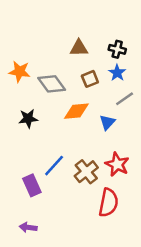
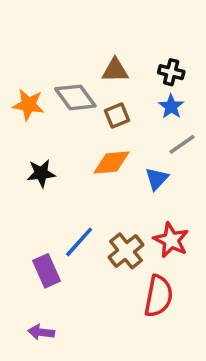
brown square: (90, 79) -> (117, 115), moved
gray diamond: (52, 84) -> (75, 97), moved

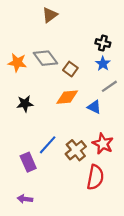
brown triangle: (115, 70) -> (50, 15), moved, turned -35
brown square: (117, 115) -> (70, 69), turned -32
blue triangle: (157, 179) -> (94, 107), turned -48

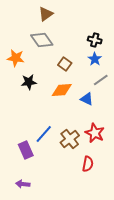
gray diamond: (45, 58) -> (42, 40), moved
black star: (25, 104) -> (29, 82), moved
red semicircle: (95, 177) -> (88, 164), size x0.7

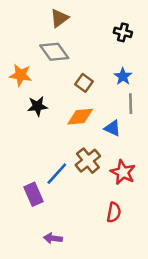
black cross: (95, 40) -> (123, 32), moved
gray line: (101, 80) -> (131, 104), turned -56
brown cross: (70, 139) -> (88, 161), moved
purple arrow: (23, 184) -> (53, 238), moved

